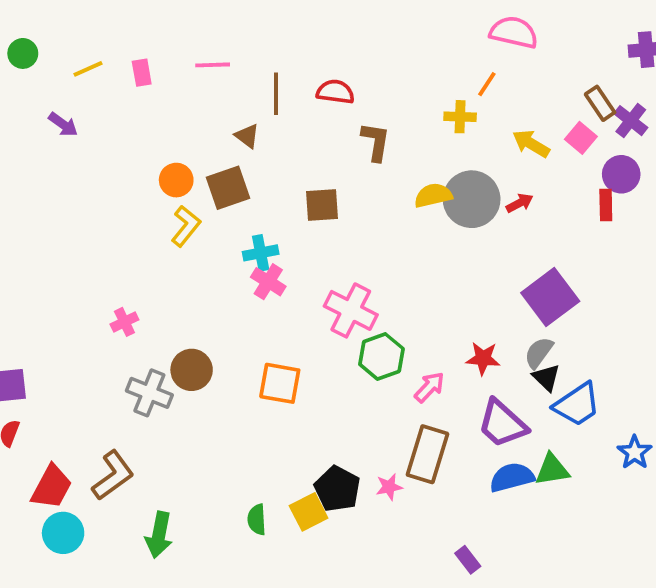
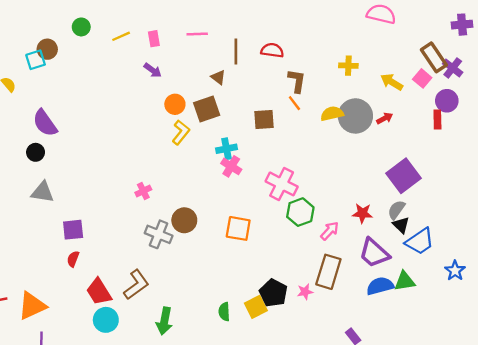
orange line: (487, 84) -> (294, 103), moved, turned -70
brown rectangle: (600, 103) -> (434, 57), size x1.4
purple arrow: (63, 124) -> (153, 70), moved
red trapezoid: (52, 487) -> (99, 292), turned 120

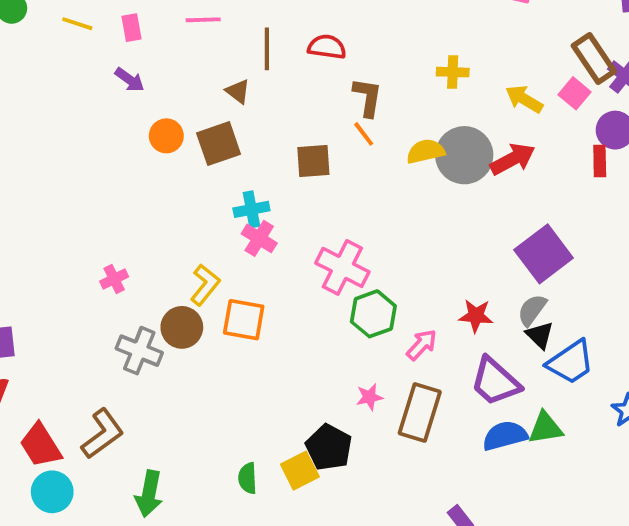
yellow line: (121, 36) -> (77, 24), turned 42
red arrow: (385, 118) -> (513, 159), size x1.6
yellow L-shape: (181, 132) -> (205, 285), moved
orange square: (238, 228) -> (244, 320), moved
pink star: (305, 292) -> (369, 397), moved

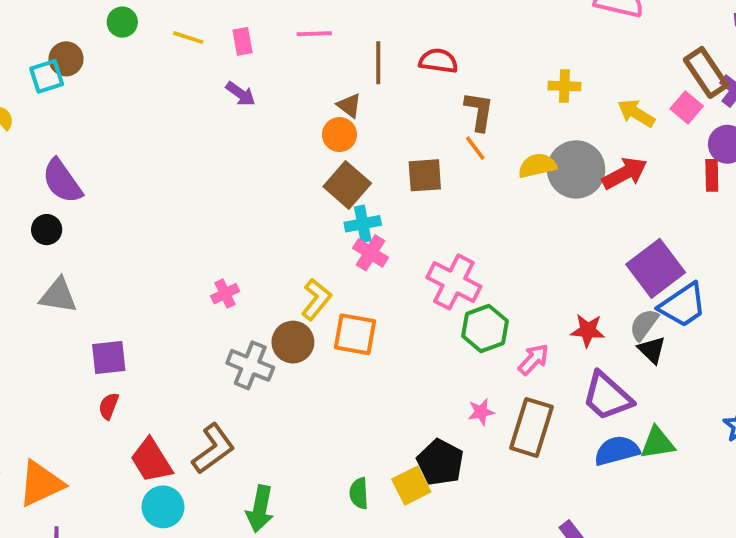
orange circle: (166, 136) -> (339, 135), moved
brown square: (219, 144) -> (347, 185), moved, turned -30
blue trapezoid: (571, 362) -> (683, 305), moved

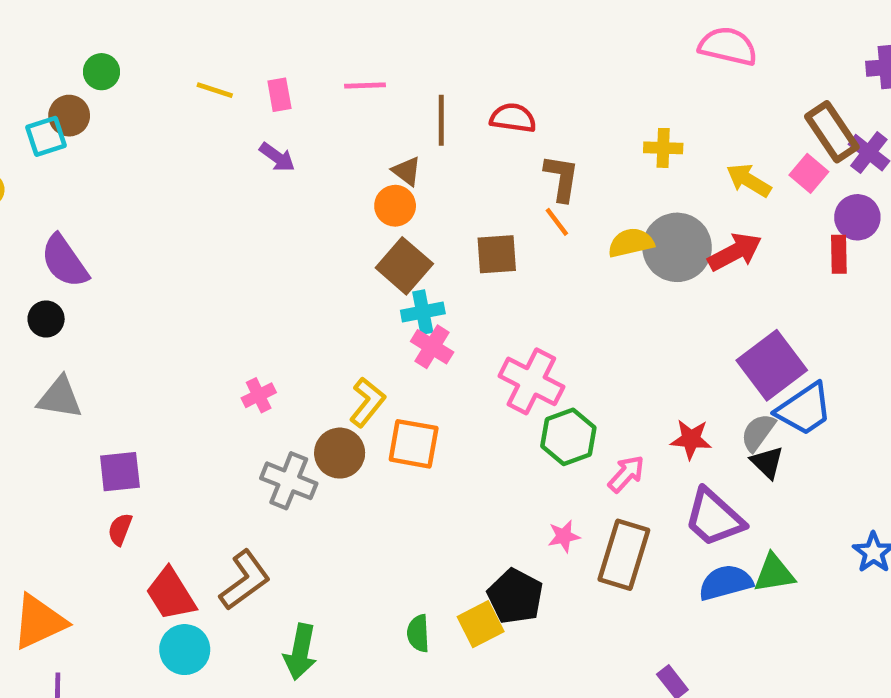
green circle: (122, 22) -> (102, 72), moved

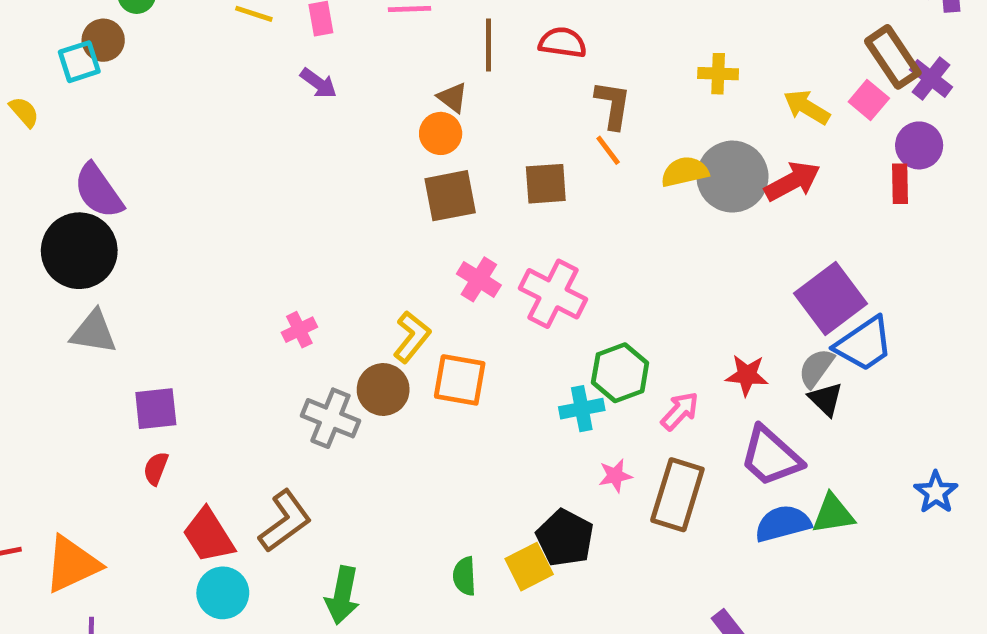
brown square: (404, 266) -> (450, 196), turned 38
cyan cross: (423, 312) -> (582, 409), moved
black circle: (46, 319) -> (79, 251), size x2.0
pink cross: (531, 381) -> (553, 294), moved

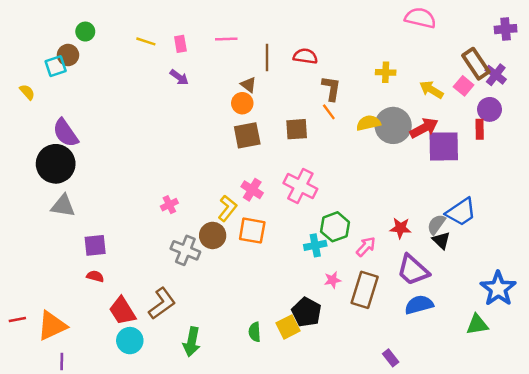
pink cross: (479, 279) -> (252, 190), moved
purple square: (831, 299) -> (444, 146), moved, turned 36
red semicircle: (156, 468) -> (95, 276), turned 84
blue star: (936, 492) -> (498, 289), size x1.6
green triangle: (833, 514) -> (477, 324), moved

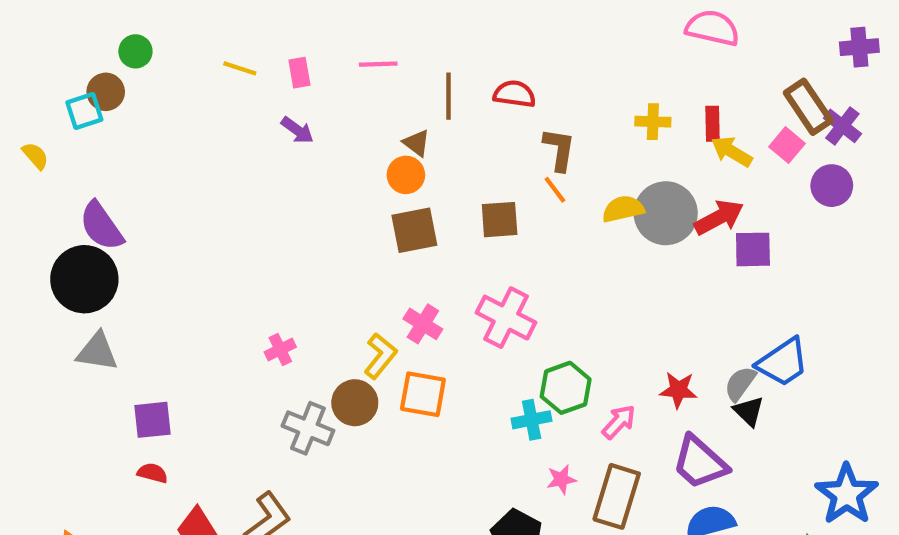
red rectangle: (480, 129) -> (713, 124), moved
purple square: (444, 146) -> (753, 249), size x0.7

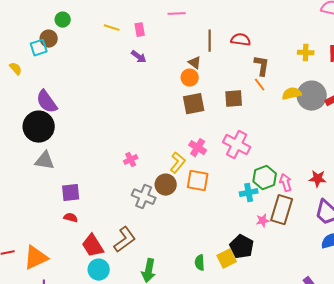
pink line: (378, 64) -> (177, 14), moved
pink arrow: (619, 422) -> (286, 183), moved, turned -60
brown rectangle: (617, 496) -> (282, 210), moved

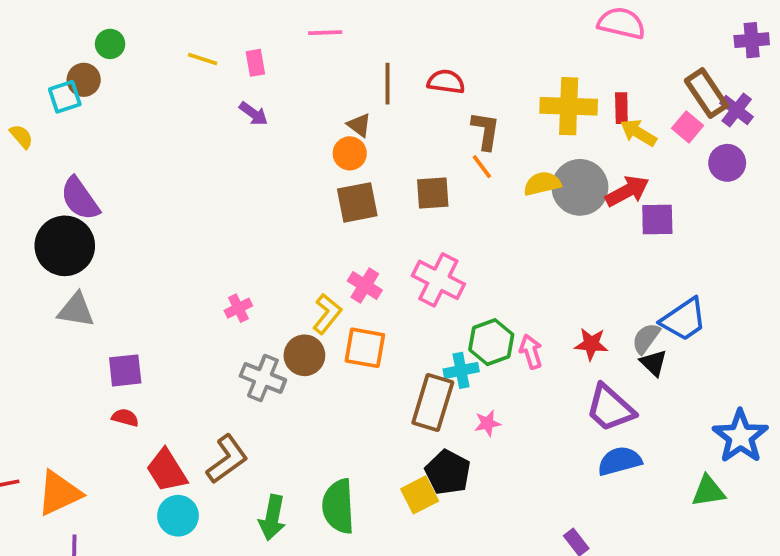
yellow cross: (306, 53) -> (569, 106), size x1.8
brown rectangle: (282, 210) -> (433, 402), moved
green semicircle: (200, 263) -> (338, 506), moved, size x1.8

